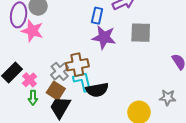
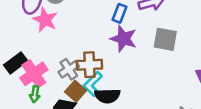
pink cross: (30, 80) -> (34, 74), size x1.6
cyan L-shape: (83, 81) -> (93, 84), turned -130
brown square: (56, 91) -> (76, 91), moved

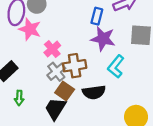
pink cross: (34, 74) -> (52, 49), moved, size x0.7
cyan L-shape: (93, 84) -> (116, 66), moved
green arrow: (35, 94) -> (19, 98), moved

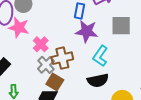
black semicircle: (94, 92) -> (98, 80), moved

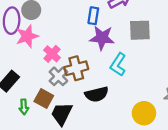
pink star: (19, 28) -> (27, 36), turned -30
black semicircle: (98, 80) -> (97, 94), moved
brown square: (55, 82) -> (44, 98), moved

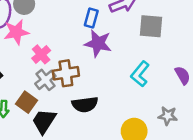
gray square: (140, 30) -> (151, 26), moved
cyan L-shape: (118, 65) -> (140, 74), moved

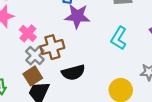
brown square: (27, 102) -> (33, 76), moved, turned 30

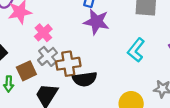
brown cross: (52, 47) -> (68, 64), moved
brown square: (33, 76) -> (26, 71), moved

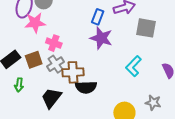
pink cross: (43, 33) -> (54, 43), turned -35
brown square: (26, 71) -> (34, 60), moved

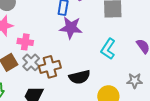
black semicircle: (86, 87) -> (80, 77), moved

